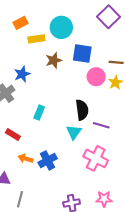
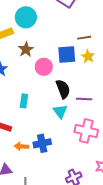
blue square: (82, 54) -> (67, 54), moved
pink circle: (96, 77) -> (44, 67), moved
blue cross: (48, 160) -> (42, 143), turned 30

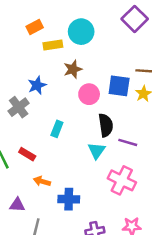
blue cross: (42, 143) -> (69, 199), moved

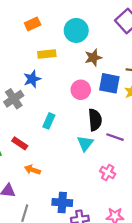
yellow rectangle: (53, 45) -> (47, 54), moved
brown star: (73, 69) -> (93, 58), moved
pink cross: (122, 180) -> (108, 173), size x0.6
blue cross: (69, 199) -> (62, 202), moved

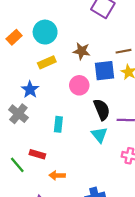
cyan circle: (76, 30) -> (45, 32), moved
yellow rectangle: (47, 54) -> (47, 62), moved
brown star: (93, 58) -> (82, 51), turned -30

